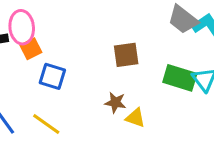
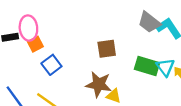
blue square: (52, 76) -> (51, 65), turned 36
brown star: (115, 102) -> (99, 84), size x1.6

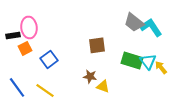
orange square: (35, 44) -> (25, 48), moved
brown star: (99, 84) -> (90, 76), size x0.6

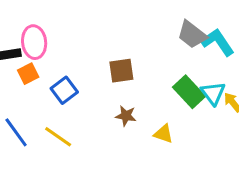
brown square: (97, 45) -> (121, 71), moved
green rectangle: (132, 60) -> (189, 92), turned 30
yellow triangle: (103, 86) -> (163, 134), moved

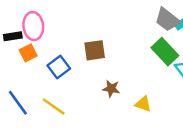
brown square: (121, 71) -> (95, 50), moved
green rectangle: (189, 92) -> (165, 52), moved

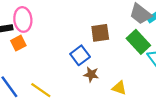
brown square: (95, 50) -> (100, 33), moved
blue square: (59, 67) -> (80, 55), moved

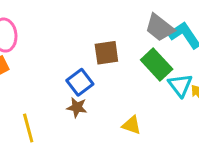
brown star: (91, 74) -> (77, 107), moved
yellow line: (41, 90) -> (28, 128), turned 40

